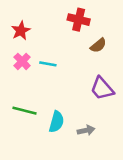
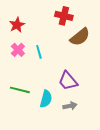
brown semicircle: (98, 45) -> (80, 37), size x1.5
cyan line: (48, 64) -> (39, 52), turned 64
purple trapezoid: (102, 88) -> (68, 81), moved

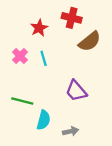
red star: (17, 25) -> (39, 28), moved
cyan semicircle: (46, 99) -> (44, 120), moved
gray arrow: (70, 106) -> (71, 131), moved

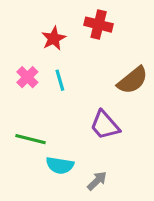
brown semicircle: (90, 41) -> (133, 80), moved
cyan semicircle: (44, 120) -> (60, 165), turned 84
gray arrow: (71, 131) -> (97, 181), turned -32

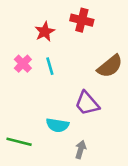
green line: (30, 139) -> (19, 142), moved
cyan semicircle: (60, 165) -> (57, 125), moved
gray arrow: (97, 181) -> (81, 149), turned -30

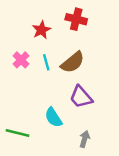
brown semicircle: (110, 66) -> (73, 62), moved
cyan semicircle: (57, 125) -> (53, 117), turned 48
gray arrow: (81, 149) -> (85, 139), moved

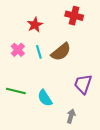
red cross: (76, 19) -> (74, 16), moved
purple trapezoid: (81, 97) -> (83, 84), moved, turned 60
green line: (17, 133) -> (16, 91), moved

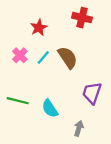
cyan line: (39, 52) -> (43, 57), turned 56
brown semicircle: (61, 52) -> (68, 57), turned -85

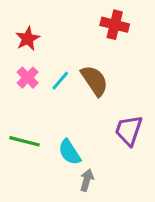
red star: (39, 28) -> (28, 39), moved
gray arrow: (79, 128) -> (87, 180), moved

